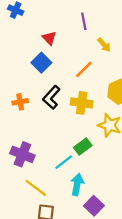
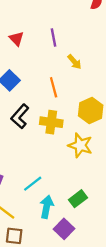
red triangle: (49, 38) -> (16, 39), moved
orange line: (84, 69) -> (54, 87), turned -60
green rectangle: (83, 147) -> (78, 199), moved

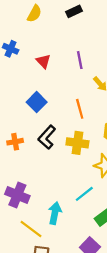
cyan line: (33, 184) -> (84, 194), moved
cyan arrow: (47, 207) -> (55, 213), moved

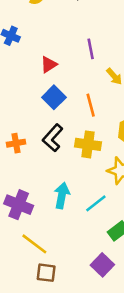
red triangle: (43, 61) -> (49, 65), moved, turned 42
blue square: (37, 102) -> (54, 97), moved
cyan arrow: (55, 213) -> (62, 195), moved

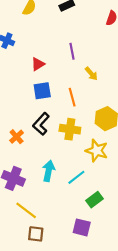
blue square: (54, 97) -> (42, 91), turned 36
orange cross: (16, 143) -> (17, 137), moved, turned -32
purple square: (102, 265) -> (82, 227), turned -30

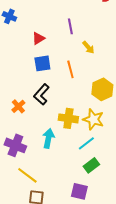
yellow cross: (70, 129) -> (68, 118), moved
cyan line: (76, 177) -> (86, 143), moved

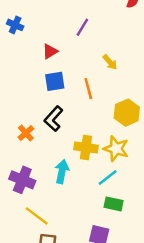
purple line: (70, 26) -> (82, 27), moved, turned 42
green rectangle: (91, 165) -> (114, 204), turned 49

